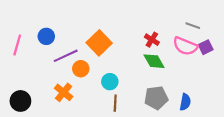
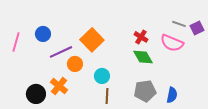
purple square: (206, 47) -> (197, 28), moved
black circle: (20, 101) -> (36, 94), moved

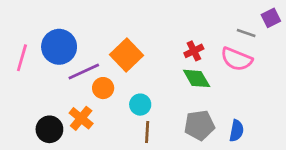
purple square: (197, 28) -> (271, 18), moved
blue circle: (43, 34) -> (59, 47), size x1.6
red cross: (141, 37) -> (194, 51), turned 32

